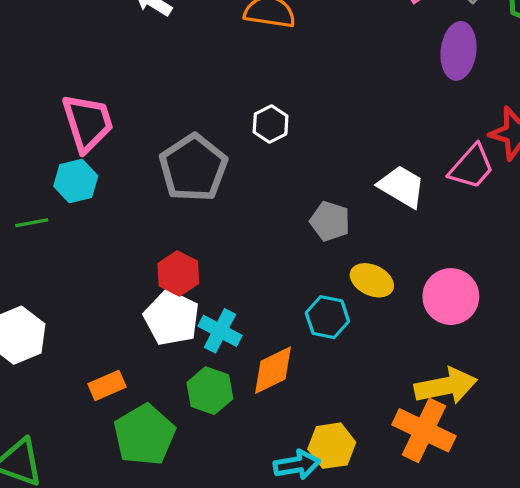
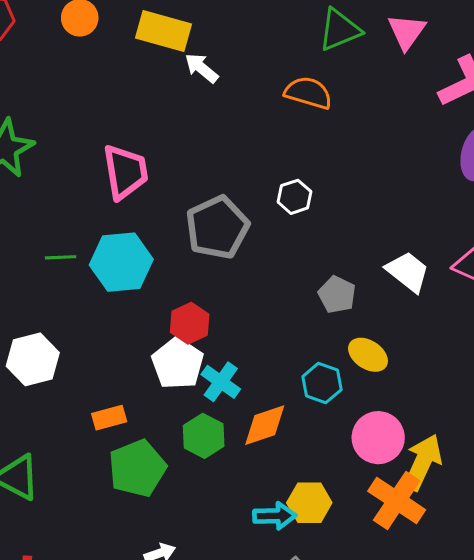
cyan hexagon: (76, 181) -> (121, 262), moved, size x1.5
pink circle: (451, 297) -> (378, 438), moved
yellow arrow: (446, 386) -> (423, 462), turned -62

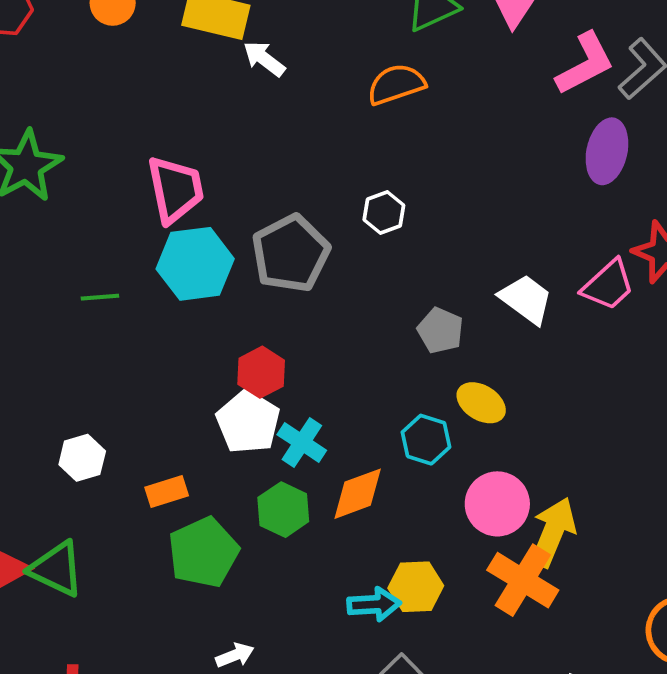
orange semicircle: (308, 93) -> (396, 84), turned -33
cyan hexagon: (121, 262) -> (195, 264), moved
white hexagon: (33, 359) -> (82, 458), moved, size x0.7

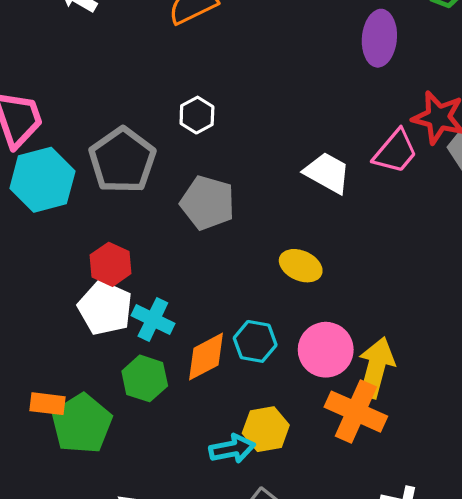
gray pentagon: (440, 330) -> (208, 203), moved, size x1.4
cyan hexagon: (426, 440) -> (255, 341), moved
orange rectangle: (167, 491) -> (47, 404), moved, turned 32

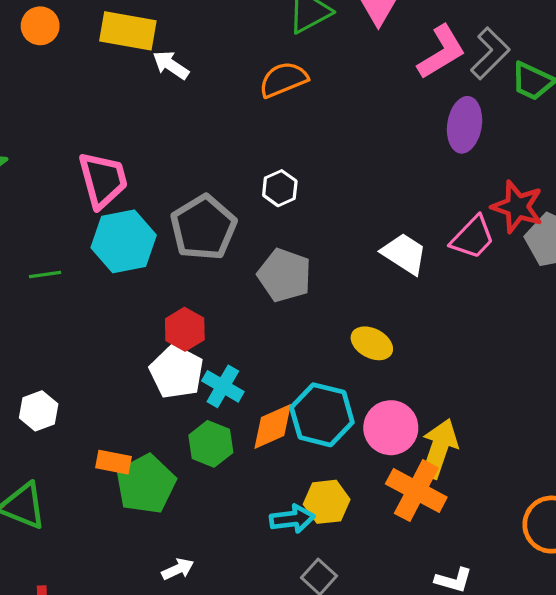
cyan hexagon: (255, 341) -> (322, 415), size x1.5

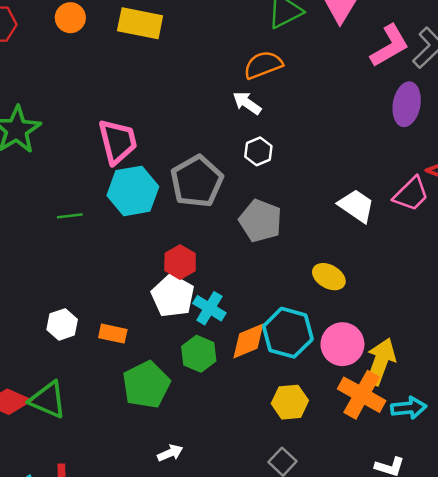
white arrow: (171, 65) -> (247, 103), moved
orange rectangle: (113, 462) -> (113, 334), moved
cyan arrow: (292, 519) -> (409, 408), moved

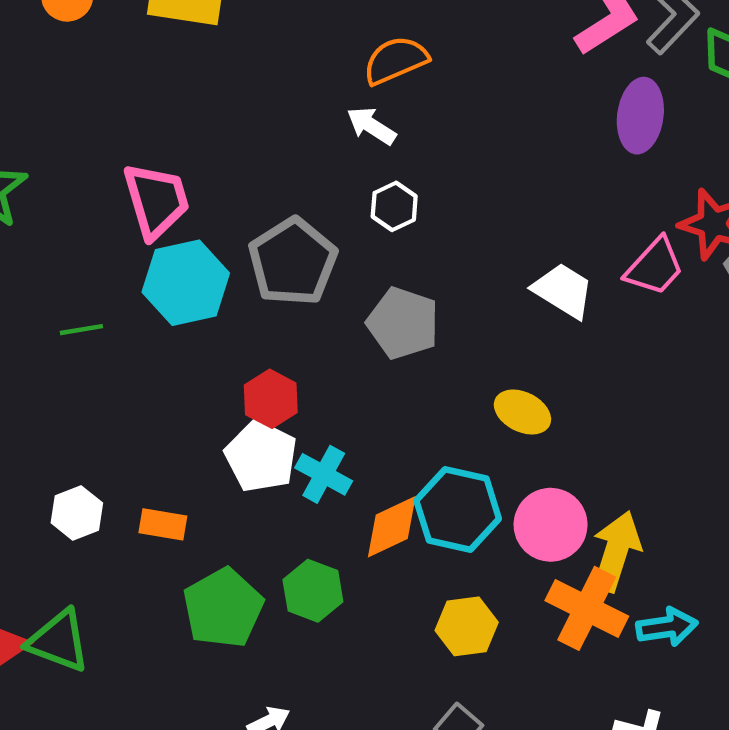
green hexagon: (199, 354) -> (313, 591), moved

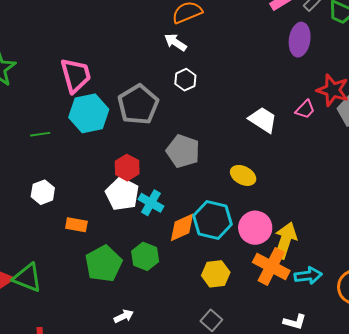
pink trapezoid: (655, 267) -> (305, 109), size x0.7
gray pentagon: (403, 323) -> (183, 151), moved
white hexagon: (77, 513) -> (43, 192), moved

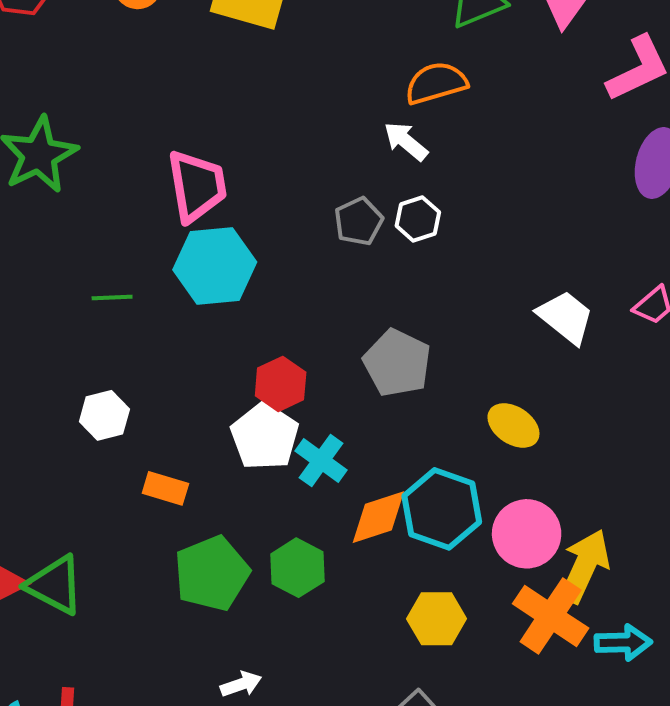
gray pentagon: (138, 104) -> (359, 221), moved, size x0.6

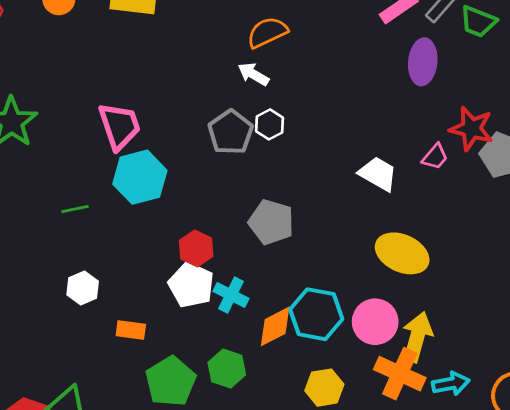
gray pentagon: (359, 221) -> (231, 132), size x1.4
yellow ellipse: (513, 425) -> (402, 253), moved, size x1.5

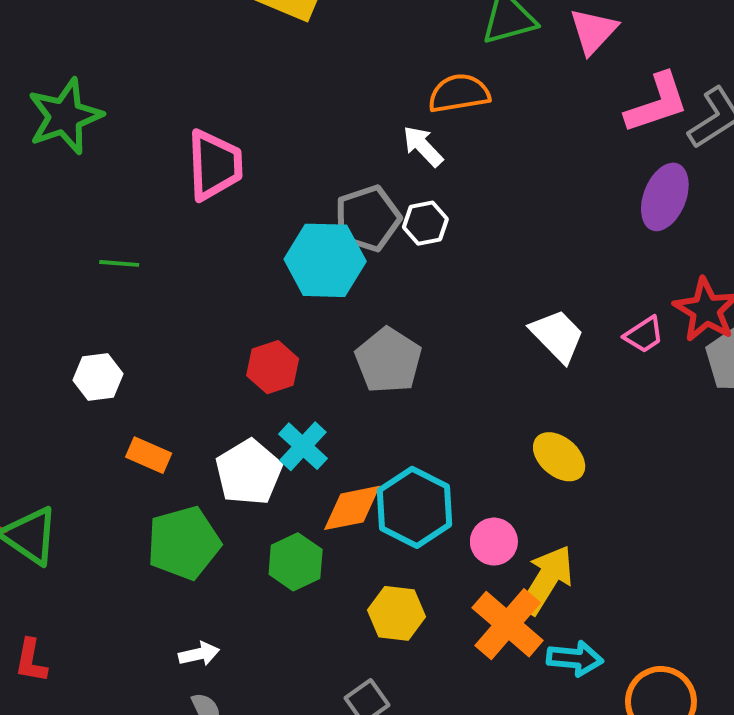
cyan hexagon: (140, 177) -> (325, 260), moved
yellow ellipse: (402, 253) -> (559, 457), size x0.7
white pentagon: (191, 285) -> (249, 472), moved
pink circle: (375, 322) -> (494, 542), size x0.7
green hexagon: (227, 369) -> (296, 562), moved

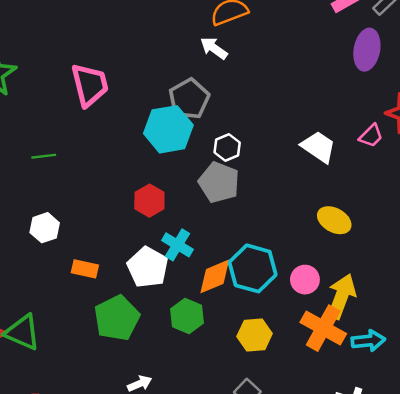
white hexagon: (425, 223) -> (227, 148), moved

